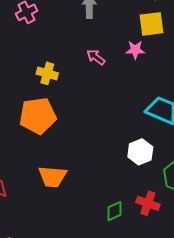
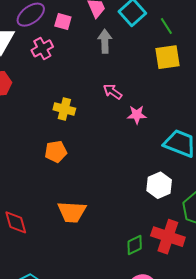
pink star: (135, 50) -> (137, 115), moved
orange pentagon: (38, 116) -> (56, 152), size x0.6
red cross: (148, 203) -> (168, 237), size x1.4

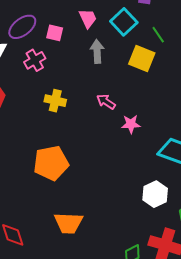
yellow square: (167, 57) -> (142, 59), moved, turned 32
yellow cross: (64, 109) -> (55, 101), moved
orange pentagon: (56, 152) -> (51, 163), size x1.6

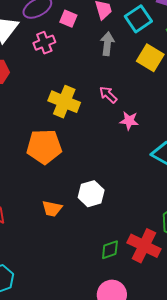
yellow cross: (55, 101) -> (64, 102), moved, size x1.4
white hexagon: (155, 194) -> (91, 194), moved
orange trapezoid: (69, 223) -> (52, 209), size x0.7

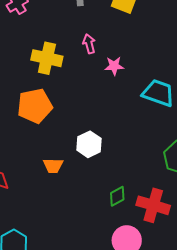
pink arrow: (108, 95) -> (89, 44), turned 42
red cross: (144, 246) -> (153, 205), moved

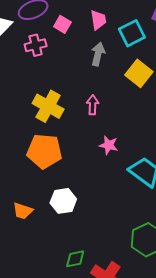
pink star: (114, 66) -> (109, 145), moved
orange pentagon: (35, 106) -> (44, 151), moved

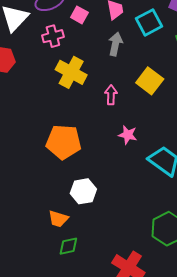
yellow square: (139, 73) -> (150, 81), moved
yellow cross: (48, 106) -> (71, 72), moved
orange trapezoid: (23, 211) -> (58, 219), moved
green diamond: (75, 259) -> (68, 246), moved

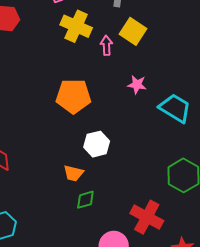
yellow square: (150, 81) -> (133, 31), moved
pink arrow: (111, 95) -> (106, 45), moved

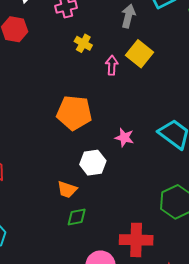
yellow cross: (76, 26) -> (83, 43), size x0.6
pink star: (137, 85) -> (124, 138), moved
red cross: (147, 217) -> (136, 240), turned -32

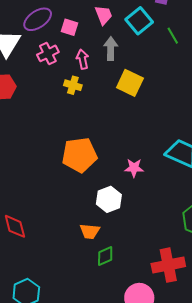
pink arrow: (112, 65) -> (83, 59), moved

